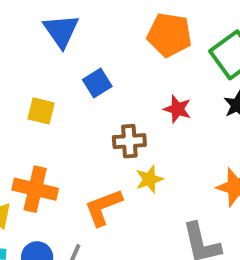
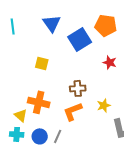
blue square: (97, 83) -> (80, 39), moved, size x1.6
brown cross: (129, 141) -> (78, 88), moved
yellow star: (149, 179) -> (104, 105), moved

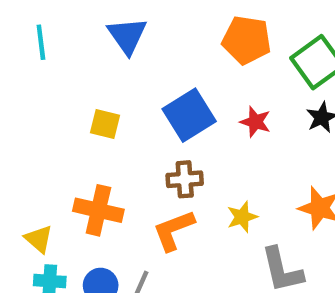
blue square: (80, 39) -> (189, 115), moved
yellow triangle: (21, 115) -> (39, 239), moved

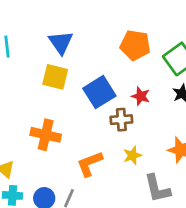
yellow square: (105, 124) -> (55, 77), moved, size x1.4
brown cross: (185, 179) -> (121, 120), moved
orange cross: (98, 210) -> (46, 135), moved

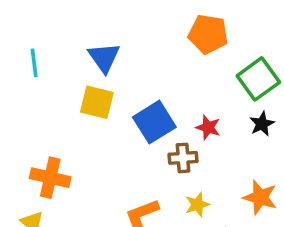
orange pentagon: (135, 45) -> (208, 34), moved
orange cross: (46, 135) -> (50, 178), moved

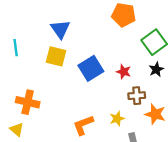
cyan line: (34, 63) -> (16, 48), moved
brown cross: (183, 158) -> (137, 96), moved

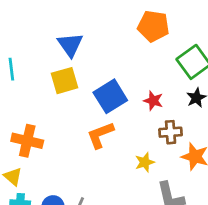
yellow square: (56, 56) -> (64, 81), turned -30
orange L-shape: (83, 125) -> (100, 135), moved

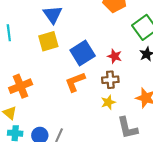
brown cross: (171, 132) -> (110, 80), moved
orange cross: (27, 141) -> (21, 86), turned -35

